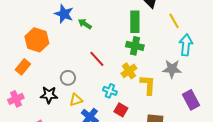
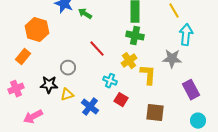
yellow triangle: (76, 100) -> (67, 95), moved

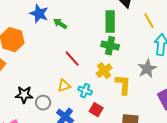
gray star: (172, 59) -> (147, 69), turned -30
gray circle: (68, 68) -> (43, 103), moved
yellow triangle: (67, 95) -> (64, 86), moved

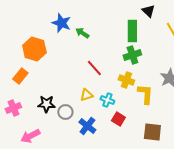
green cross: (110, 46) -> (132, 55), turned -30
yellow cross: (104, 71) -> (126, 80), turned -35

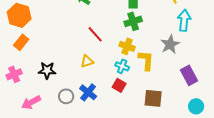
orange hexagon: (34, 49) -> (19, 15), moved
cyan cross: (107, 100) -> (122, 66), moved
gray circle: (65, 112) -> (66, 96), moved

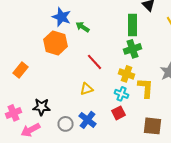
orange hexagon: (19, 15) -> (56, 43), moved
black star: (47, 70) -> (42, 107), moved
pink cross: (14, 74) -> (14, 113), moved
red square: (119, 85) -> (118, 113), turned 32

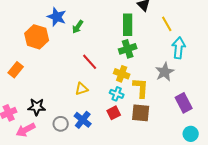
green arrow: (82, 27) -> (78, 27), turned -88
orange hexagon: (56, 43) -> (37, 37), moved
brown square: (152, 126) -> (141, 113), moved

